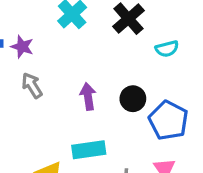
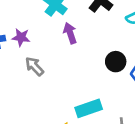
purple arrow: (88, 97) -> (70, 33), moved

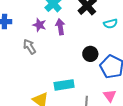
purple star: (21, 37) -> (39, 25), moved

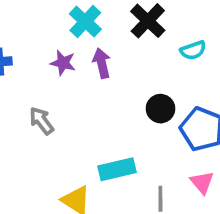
gray arrow: (30, 47) -> (41, 121), moved

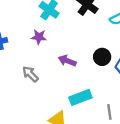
purple arrow: (102, 63) -> (67, 61), moved, turned -48

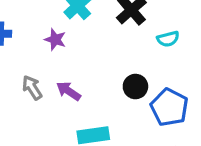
purple arrow: (67, 61) -> (68, 91), moved

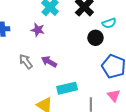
black circle: (135, 87) -> (95, 38), moved

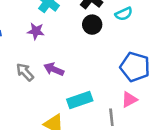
black circle: (95, 38) -> (92, 25), moved
pink triangle: (114, 96) -> (129, 100), moved, turned 48

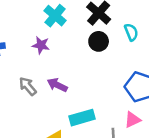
cyan semicircle: (124, 14) -> (131, 32), turned -90

